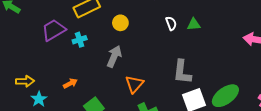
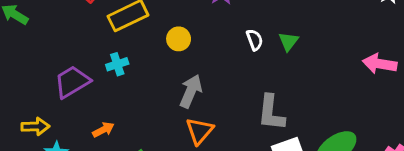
green triangle: (194, 24) -> (289, 41), turned -48
purple trapezoid: (54, 30) -> (72, 82), moved
gray arrow: (114, 56) -> (191, 91), moved

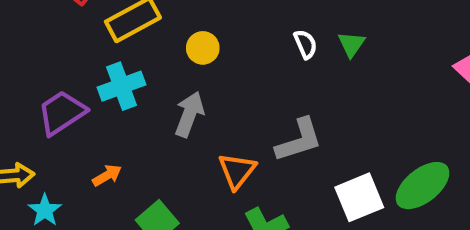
cyan cross: (117, 64) -> (122, 86), size x1.5
gray arrow: (191, 91) -> (189, 114), moved
gray L-shape: (271, 113) -> (299, 140), moved, turned -111

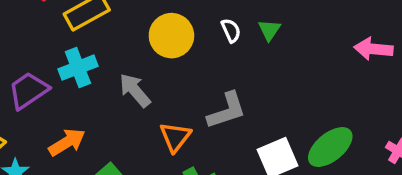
yellow circle: (203, 48) -> (171, 36), moved, size x1.6
gray arrow: (189, 114) -> (135, 90), turned -60
orange arrow: (107, 175) -> (67, 142), size x1.5

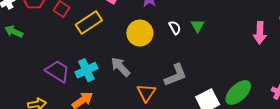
pink arrow: (373, 49) -> (260, 33), turned -90
cyan cross: (78, 68) -> (86, 70), moved
purple trapezoid: (28, 90) -> (58, 71), turned 70

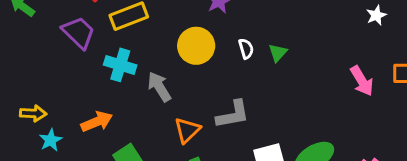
pink arrow: (260, 33) -> (362, 81), turned -45
cyan cross: (86, 70) -> (120, 65), moved, turned 30
purple trapezoid: (58, 71) -> (79, 32), moved

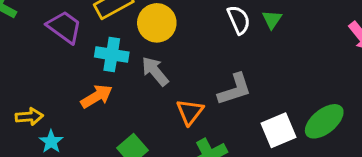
yellow circle: (196, 46) -> (157, 23), moved
white semicircle: (246, 49) -> (239, 20), size x1.4
orange arrow: (97, 122) -> (97, 96), moved

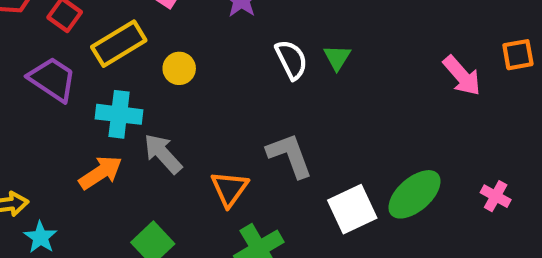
yellow circle: (157, 23) -> (179, 68), size x0.6
gray arrow: (155, 71) -> (163, 154), moved
gray L-shape: (235, 89) -> (290, 155), turned -90

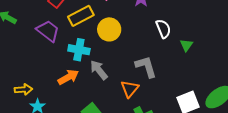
green triangle: (337, 57) -> (186, 45), moved
yellow circle: (179, 68) -> (109, 29), size x1.5
gray L-shape: (290, 155) -> (146, 67), moved

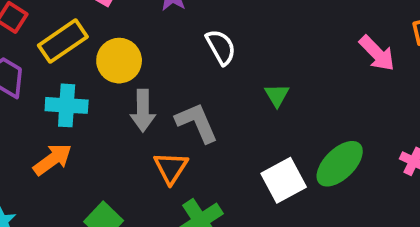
green triangle: (186, 45) -> (277, 95), moved
gray arrow: (99, 70) -> (143, 111), moved, turned -135

